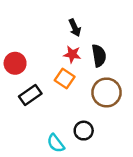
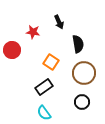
red star: (72, 54) -> (33, 32), moved
black rectangle: (30, 95) -> (44, 87), moved
black circle: (84, 131) -> (82, 102), moved

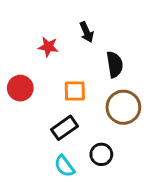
red circle: (12, 50) -> (20, 88), moved
orange square: (51, 62) -> (75, 91), turned -35
black circle: (82, 102) -> (101, 154), moved

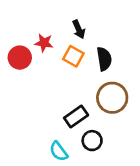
red circle: (20, 88) -> (20, 58), moved
orange square: (75, 91) -> (73, 56), moved, turned 30
black rectangle: (64, 128) -> (76, 116), moved

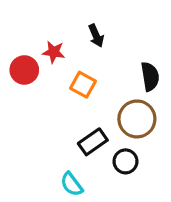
orange square: (73, 56) -> (83, 85), moved
black semicircle: (104, 59) -> (150, 77), moved
black circle: (92, 141) -> (125, 161), moved

